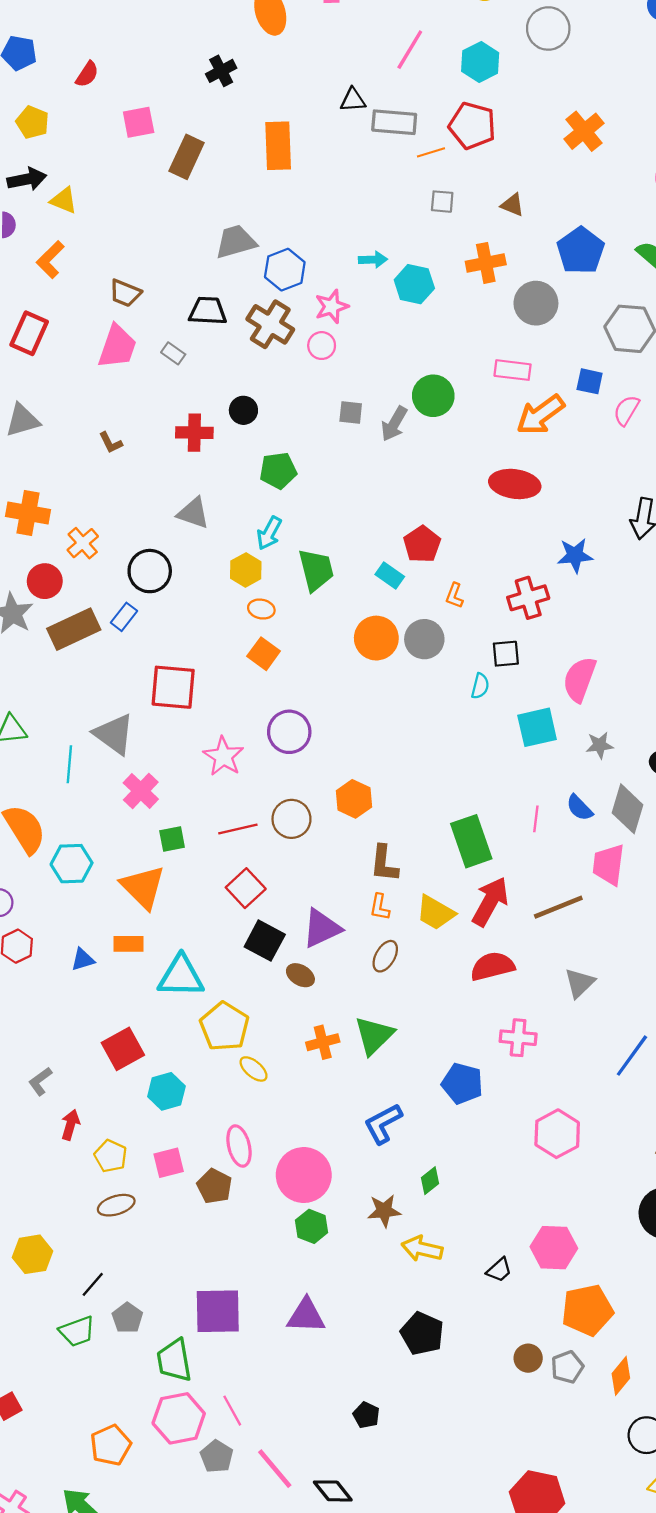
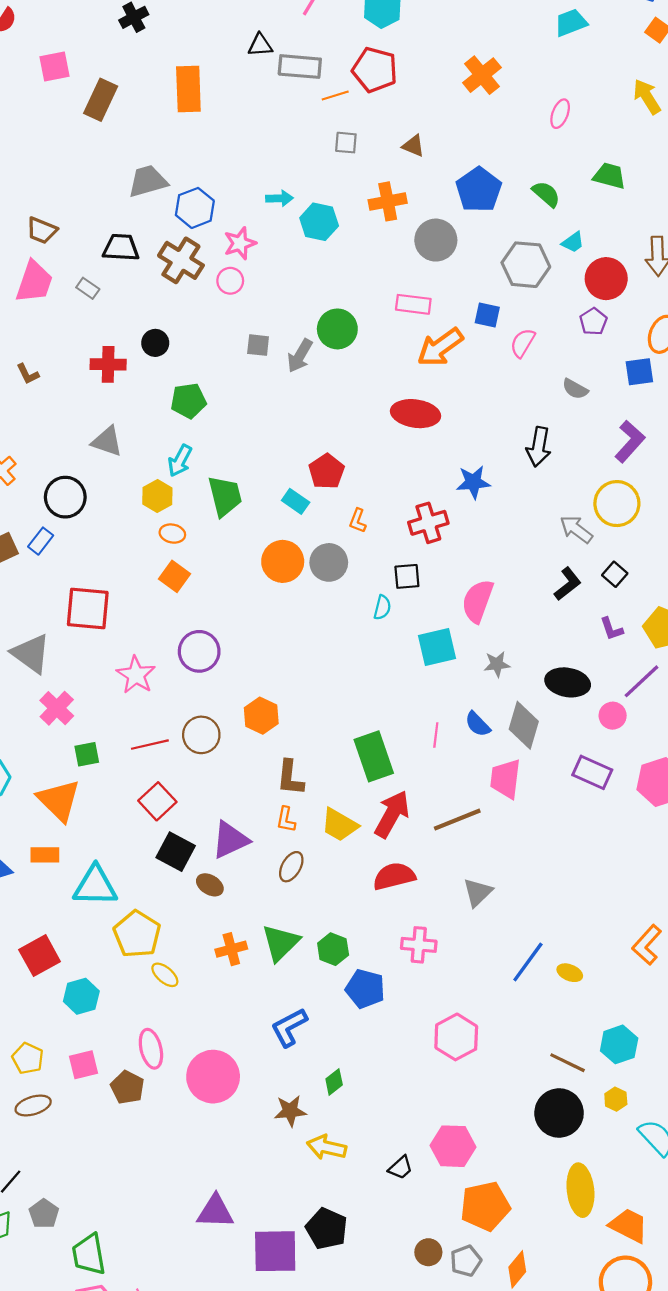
green hexagon: (312, 1226) -> (333, 949), moved
purple square: (218, 1311) -> (275, 1251), moved

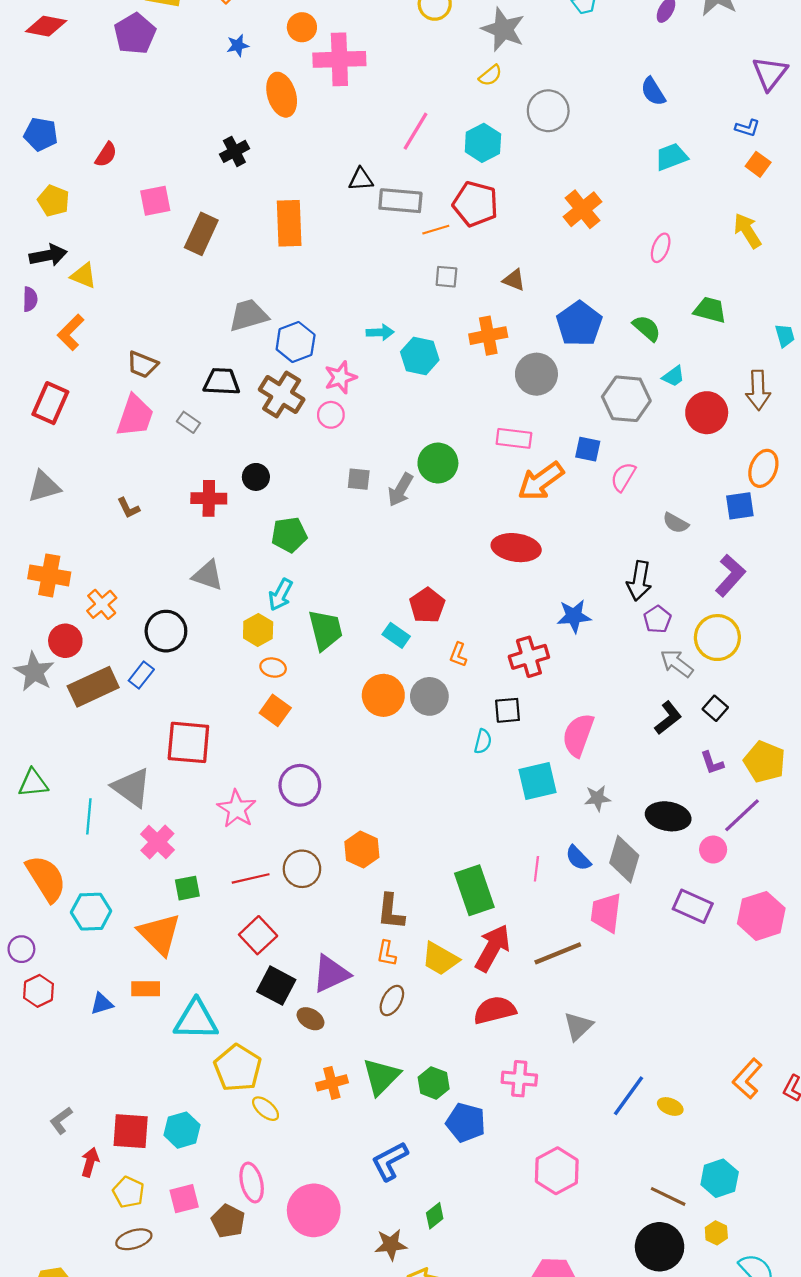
purple pentagon: (593, 321) -> (657, 619), moved
red square: (40, 956) -> (131, 1131), moved, turned 33

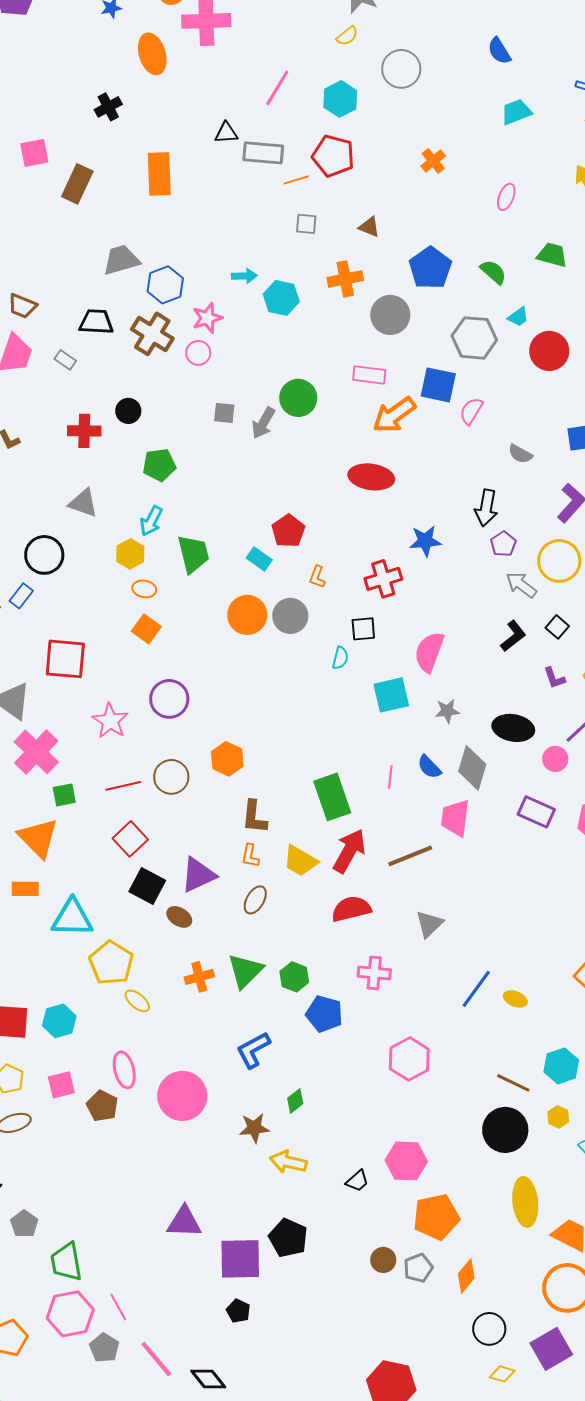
orange cross: (582, 209) -> (433, 161), size x0.7
blue square: (588, 449) -> (438, 385), size x1.5
pink cross: (157, 842) -> (36, 752), size x1.4

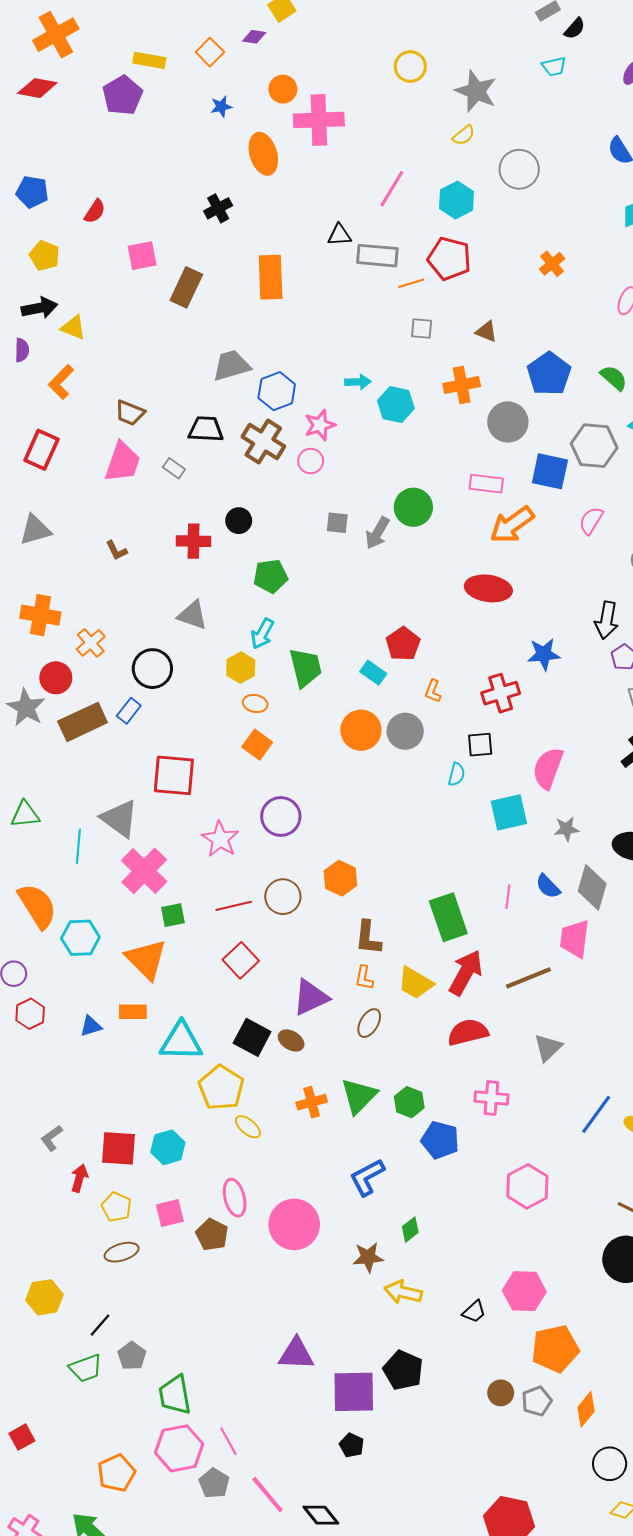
blue square: (438, 385) -> (550, 471), moved
black square: (147, 886) -> (252, 1037), moved

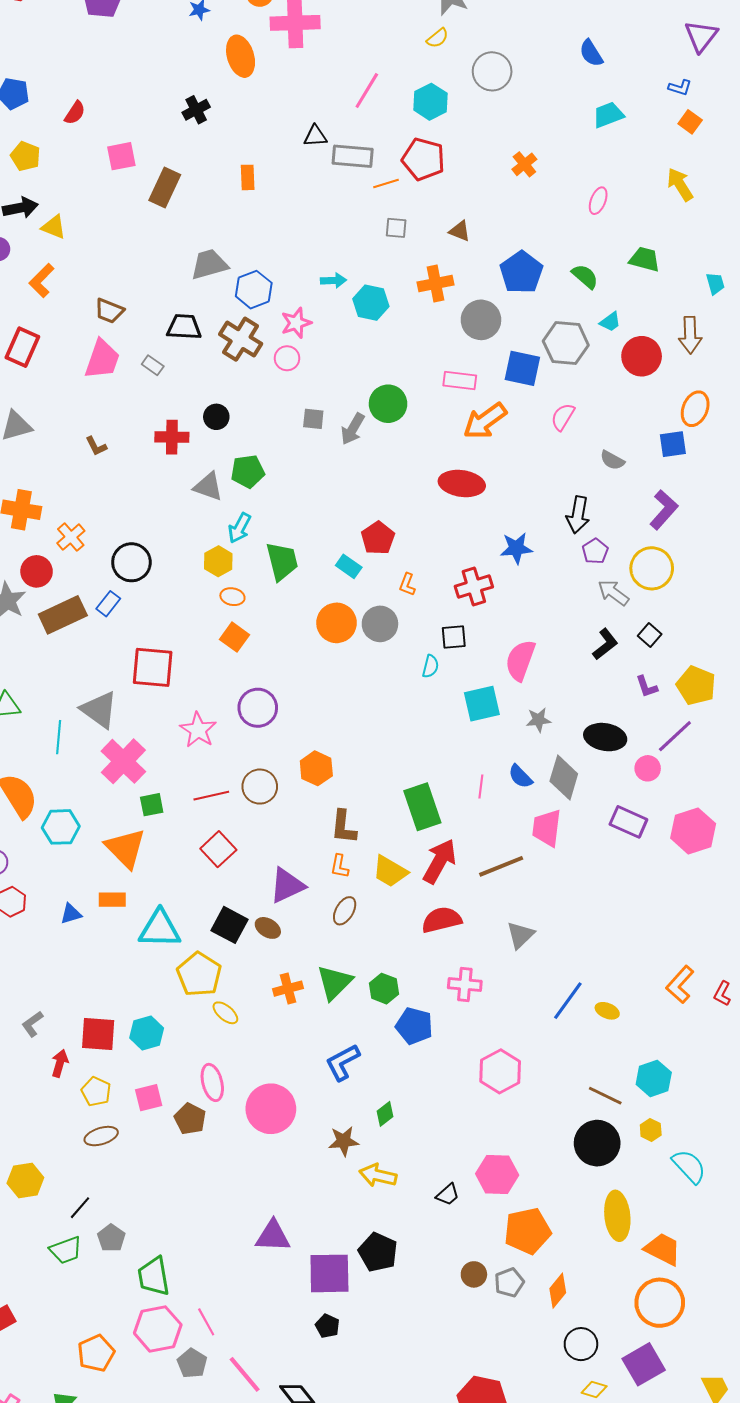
orange rectangle: (271, 277) -> (248, 177), size x0.6
gray triangle: (192, 615) -> (208, 487), moved

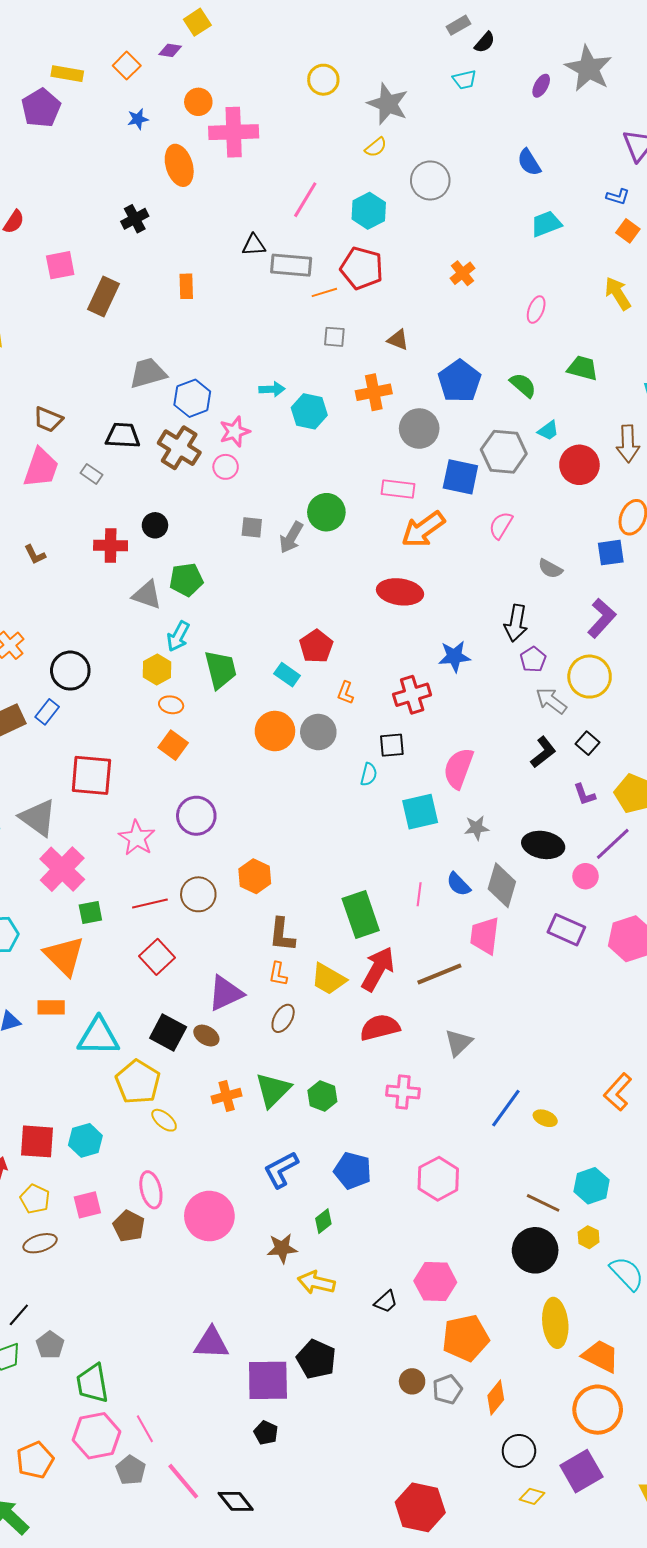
blue pentagon: (414, 1026) -> (353, 1171), moved

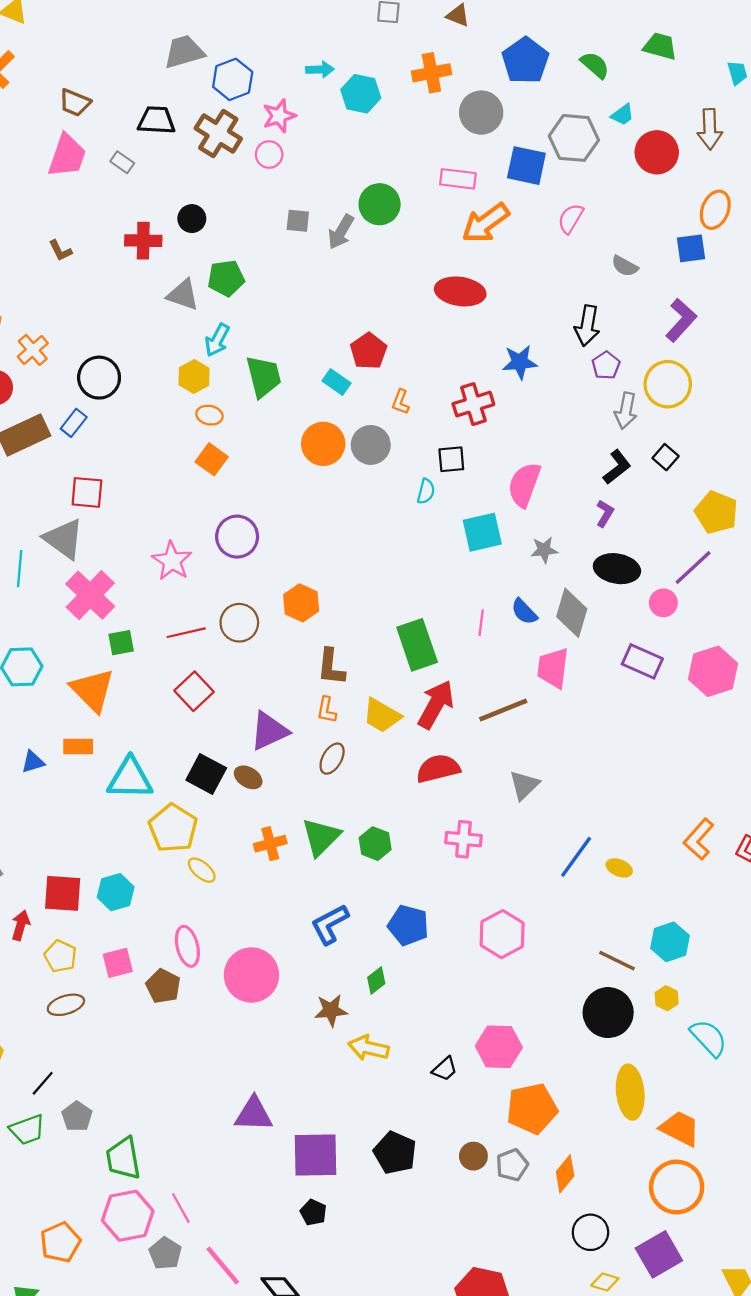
gray arrow: (551, 701) -> (626, 411), turned -116
red square: (91, 775) -> (87, 492), moved, size x0.7
purple L-shape: (585, 795) -> (605, 513), moved, turned -130
black pentagon: (316, 1359) -> (395, 1153), moved

